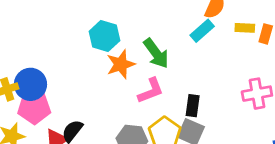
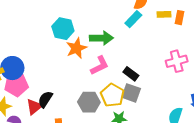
green arrow: (156, 53) -> (101, 38), turned -50
black rectangle: (193, 106) -> (131, 74), turned -56

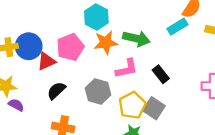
black rectangle: (131, 74) -> (161, 74), moved
pink pentagon: (16, 85) -> (70, 47), moved, turned -30
gray hexagon: (89, 102) -> (98, 91), moved
red triangle: (34, 107) -> (46, 61), moved

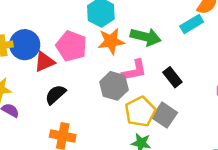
pink pentagon: (70, 47) -> (71, 46), turned -30
gray hexagon: (98, 91) -> (114, 86), moved

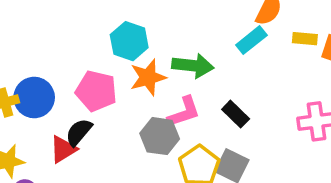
red triangle: (44, 62) -> (63, 149), moved
black semicircle: (55, 95) -> (79, 132), moved

